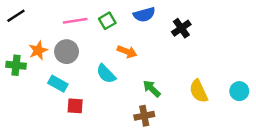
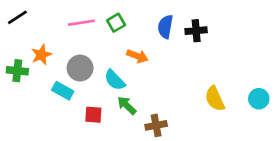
blue semicircle: (144, 15) -> (165, 27), moved, turned 115
black cross: (181, 28) -> (196, 31), turned 30
gray circle: (67, 52) -> (80, 68), moved
green arrow: (152, 89) -> (127, 105), moved
red square: (75, 106) -> (93, 115), moved

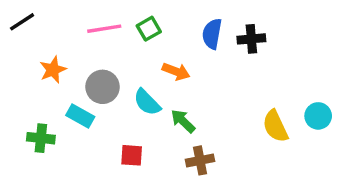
green cross: (17, 71) -> (41, 138), moved
cyan circle: (259, 99) -> (318, 116), moved
green arrow: (127, 105) -> (183, 121), moved
red square: (93, 115) -> (132, 155), moved

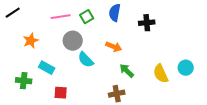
blue semicircle: (212, 34) -> (115, 13), moved
orange arrow: (176, 71) -> (114, 47), moved
gray circle: (103, 87) -> (73, 41), moved
green arrow: (183, 121) -> (127, 71), moved
red square: (132, 155) -> (61, 93), moved

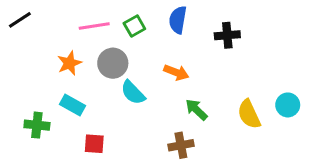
orange star: (31, 41) -> (69, 63), moved

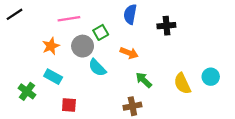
green square: (134, 26) -> (101, 32), moved
green cross: (37, 125) -> (27, 91), turned 30

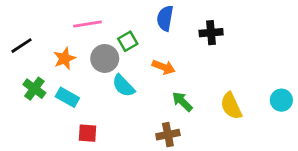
black line: (15, 14) -> (21, 46), moved
cyan circle: (211, 77) -> (281, 100), moved
green cross: (27, 91) -> (34, 89), moved

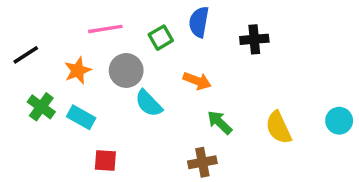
green square: (128, 41) -> (161, 38), moved

